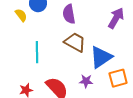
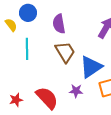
brown trapezoid: (75, 42) -> (65, 52), turned 30
cyan line: (37, 52) -> (27, 49), moved

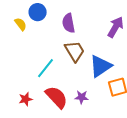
cyan line: (27, 49) -> (46, 68), moved, turned 40
purple star: (76, 91) -> (82, 97), moved

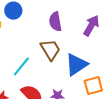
purple semicircle: (69, 23) -> (55, 22), moved

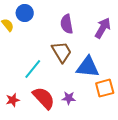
blue triangle: (76, 65) -> (88, 67), turned 40

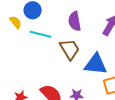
cyan line: (33, 69) -> (41, 34), moved, turned 65

